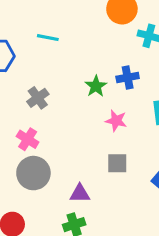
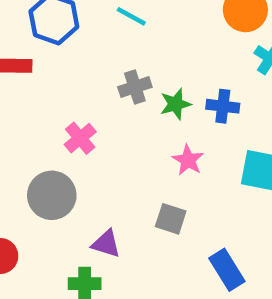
gray cross: (38, 98) -> (135, 87), moved
pink cross: (28, 139) -> (80, 138), moved

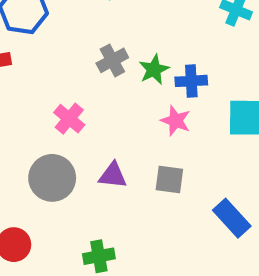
blue cross: (223, 106) -> (191, 81), moved
purple triangle: (106, 244) -> (113, 175), moved

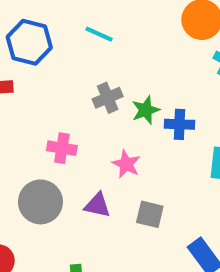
pink cross: (69, 119) -> (62, 148), turned -36
pink star: (176, 121) -> (126, 164), moved

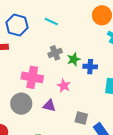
pink cross: (62, 148) -> (32, 77), size x1.5
gray square: (150, 214) -> (81, 118), moved

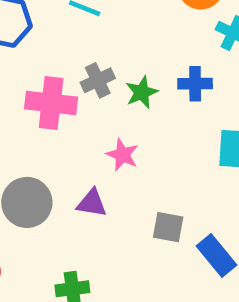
blue cross: (90, 67) -> (195, 84), moved
pink cross: (32, 77) -> (51, 103), moved

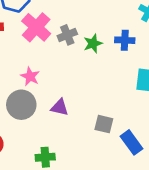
pink cross: (51, 103) -> (36, 27), moved, turned 32
pink star: (122, 155) -> (30, 76), moved

